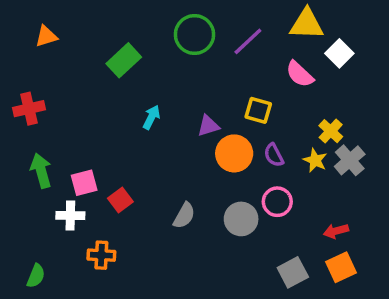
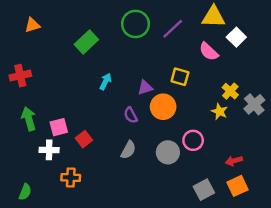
purple semicircle: (274, 155) -> (131, 115), moved
gray cross: (350, 160) -> (254, 104), moved

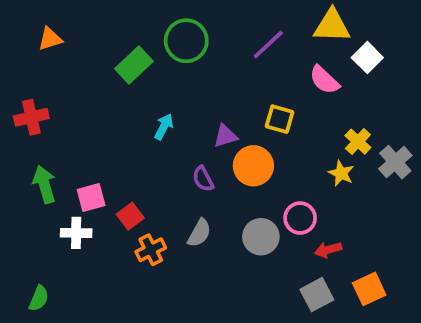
green circle: (136, 24) -> (186, 41), moved
red arrow: (234, 161) -> (328, 250), moved
orange cross: (71, 178) -> (151, 250), moved, turned -30

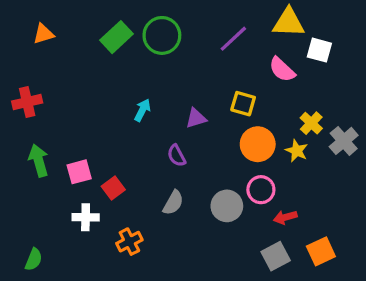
white square: (367, 58) -> (319, 50), turned -30
green rectangle: (134, 65) -> (116, 37), moved
orange circle: (253, 166) -> (258, 144), moved
white cross: (76, 233) -> (86, 217), moved
orange cross: (151, 250) -> (129, 242), moved

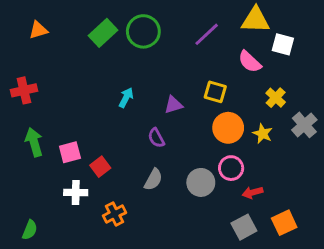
yellow cross: (311, 123) -> (276, 98), moved

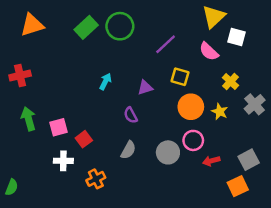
yellow triangle: (255, 20) -> (214, 17), turned -45
orange triangle: (38, 30) -> (32, 25), size x1.5
purple line: (207, 34) -> (166, 44), moved
gray square: (244, 227) -> (249, 160), moved
green semicircle: (30, 230) -> (12, 187), moved

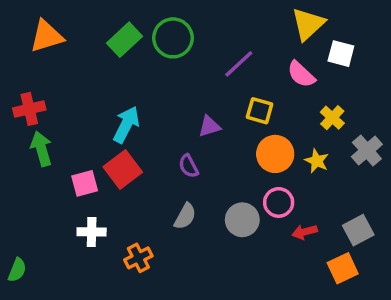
cyan arrow: (105, 82) -> (126, 125), moved, size x1.5
green arrow: (28, 119) -> (41, 149), moved
red square: (84, 139) -> (123, 170), moved, size x1.5

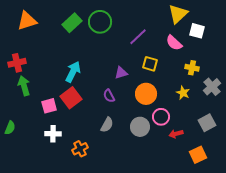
yellow cross: (332, 118) -> (192, 68), turned -32
orange circle: (275, 154) -> (146, 94), moved
gray square: (358, 230) -> (207, 123), moved
green semicircle: (17, 270) -> (10, 128), moved

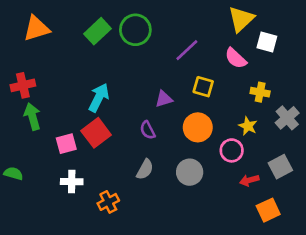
pink circle: (161, 117) -> (232, 150), moved
green semicircle: (10, 128) -> (13, 173), turned -96
red arrow: (176, 134) -> (249, 180), moved

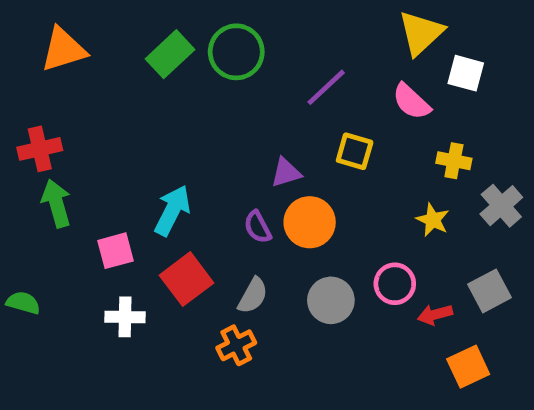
cyan arrow: (99, 98) -> (172, 210), moved
orange circle: (198, 127) -> (310, 222), moved
red square: (96, 133) -> (187, 279), moved
pink circle: (232, 150) -> (395, 284), moved
orange cross: (108, 202) -> (236, 345), moved

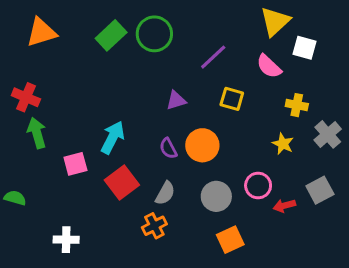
red cross: (40, 149) -> (26, 97), turned 36
purple triangle: (286, 173) -> (176, 100), moved
white cross: (125, 317) -> (66, 240), moved
orange square: (468, 367) -> (230, 240), moved

